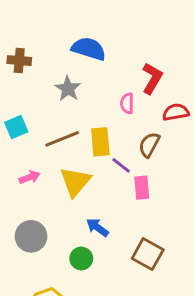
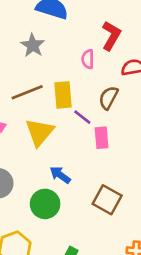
green circle: (81, 258) -> (45, 204), size x1.4

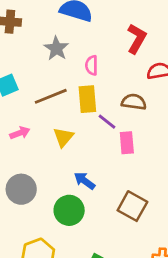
pink semicircle: (88, 59) -> (92, 65), moved
brown semicircle: (108, 98) -> (134, 102), turned 70
yellow triangle: (40, 132) -> (63, 137), size x0.7

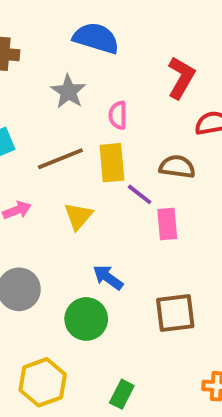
brown square: (132, 206) -> (175, 313), turned -36

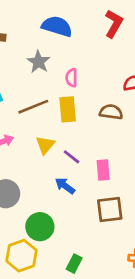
red L-shape: (181, 78) -> (114, 24), moved
purple line: (140, 194) -> (72, 157), moved
pink rectangle: (167, 224) -> (103, 170), moved
green circle: (86, 319) -> (40, 227), moved

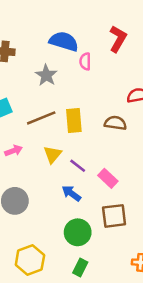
pink semicircle: (72, 78) -> (85, 61), moved
pink rectangle: (103, 170) -> (108, 178), turned -42
green circle: (40, 227) -> (78, 232), moved

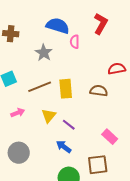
pink rectangle: (108, 178) -> (110, 137), moved

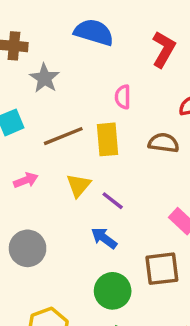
red L-shape: (101, 24) -> (164, 49), moved
pink semicircle: (75, 42) -> (123, 97), moved
gray star: (44, 53) -> (45, 78), moved

